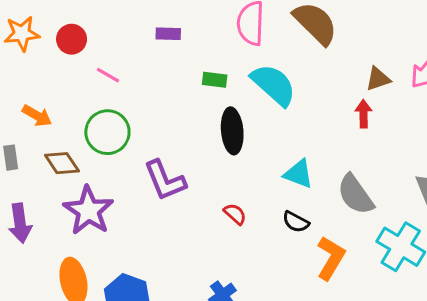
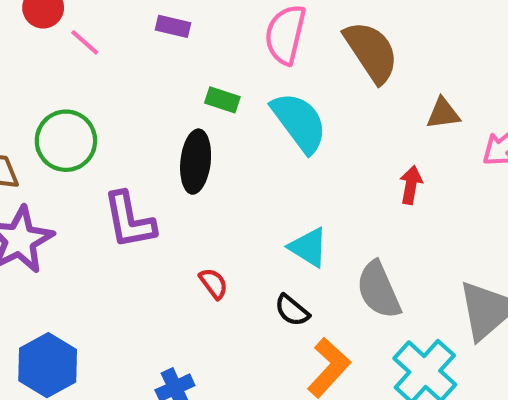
pink line: (108, 75) -> (85, 42), moved
brown triangle: (378, 79) -> (443, 113), moved
black ellipse: (232, 131) -> (196, 162), moved

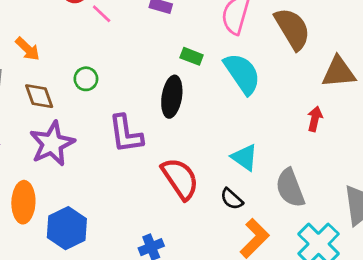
brown triangle: (443, 113) -> (339, 72), size x1.5
green circle: (66, 141) -> (86, 79), size x0.6
red semicircle: (214, 283) -> (180, 179), size x2.0

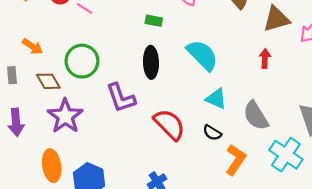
green rectangle: (192, 56) -> (154, 21), moved
cyan semicircle: (242, 74) -> (202, 55), moved
green circle: (86, 79) -> (82, 61), size x1.8

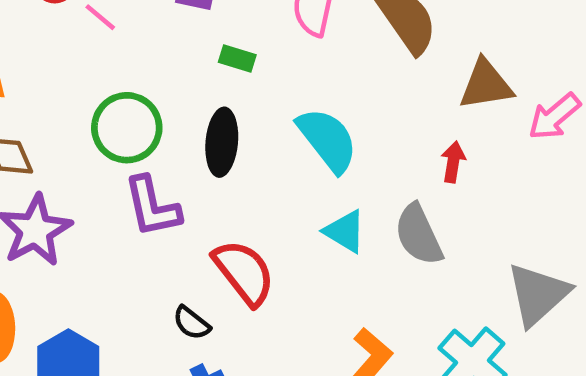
green circle: (82, 61) -> (127, 128), moved
gray semicircle: (256, 116) -> (419, 235), moved
black semicircle: (212, 133) -> (192, 323), moved

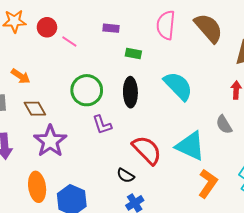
purple L-shape: (152, 207) -> (102, 125), size x0.7
cyan triangle: (345, 231) -> (190, 146), moved, size x1.5
gray semicircle: (419, 235) -> (224, 125), size x0.7

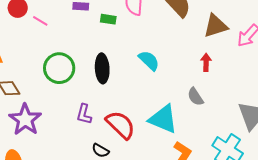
green rectangle: (133, 54) -> (108, 19), moved
cyan semicircle: (178, 86) -> (149, 61), size x0.7
purple L-shape: (102, 125) -> (84, 114), moved, turned 35

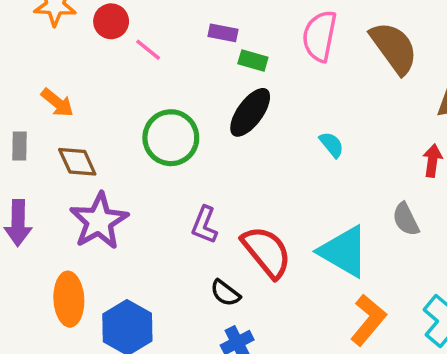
green rectangle: (108, 19) -> (253, 61), moved
cyan semicircle: (149, 61) -> (332, 145), size x0.7
black ellipse: (102, 68) -> (250, 112), moved, turned 32

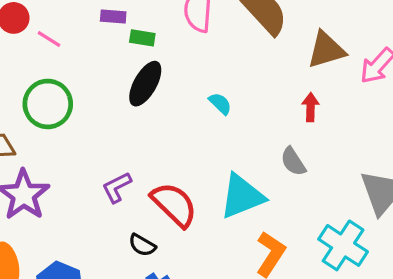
green circle: (171, 138) -> (48, 104), moved
purple L-shape: (204, 225) -> (117, 187), turned 48
cyan triangle: (344, 251) -> (242, 196), turned -45

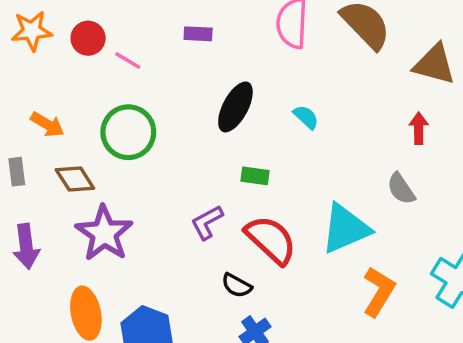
green rectangle: (142, 38) -> (255, 176), moved
brown triangle: (326, 50) -> (434, 64), turned 33
cyan semicircle: (220, 104) -> (306, 117), moved

